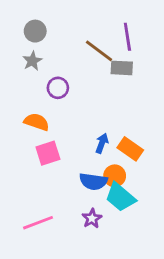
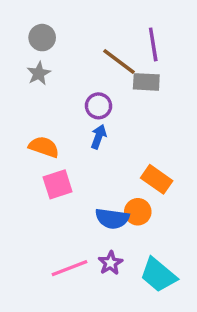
purple circle: (58, 88) -> (98, 106), moved
blue arrow: (102, 143) -> (98, 137), moved
cyan trapezoid: (120, 197) -> (158, 275), moved
pink line: (38, 223) -> (69, 268), moved

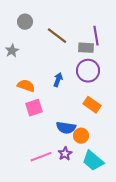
purple line: (153, 44) -> (96, 36), moved
brown line: (119, 61) -> (57, 36), moved
gray star: (39, 73) -> (12, 51), moved
purple circle: (98, 106) -> (88, 71), moved, size x1.5
orange circle: (138, 212) -> (81, 136), moved

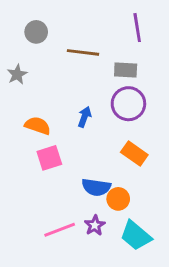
brown line: (57, 36) -> (83, 52), turned -30
purple line: (96, 36) -> (137, 28), moved

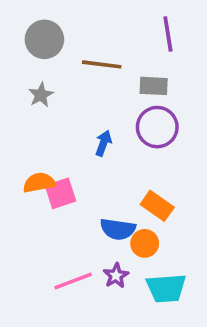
gray circle: (36, 32) -> (44, 39), size x1.4
gray star: (17, 74) -> (41, 95), moved
orange semicircle: (38, 126) -> (39, 183), moved, turned -30
orange rectangle: (134, 153) -> (157, 206), moved
cyan trapezoid: (136, 236) -> (166, 288), turned -44

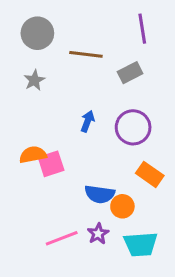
gray rectangle: (154, 86) -> (130, 73), turned -30
purple circle: (157, 127) -> (133, 127), moved
orange rectangle: (157, 206) -> (150, 174), moved

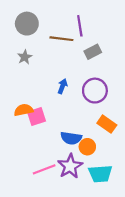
purple line: (142, 29) -> (80, 26), moved
purple star: (98, 234) -> (70, 166), size x1.6

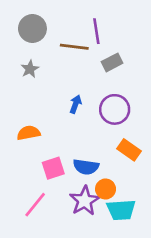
pink square: (37, 116) -> (53, 168), moved
orange circle: (87, 147) -> (106, 189), moved
pink line: (44, 169) -> (35, 205), moved, turned -30

